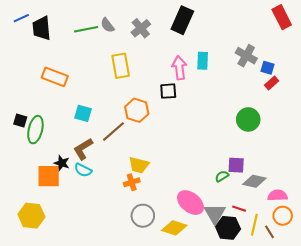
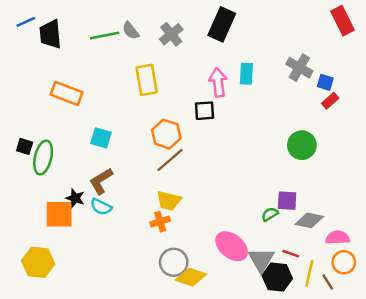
brown line: (113, 132) -> (170, 160), moved
yellow diamond: (174, 228) -> (191, 277), moved

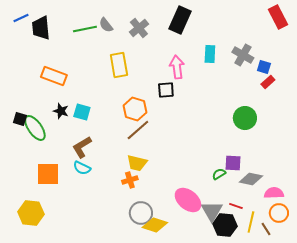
cyan rectangle: (246, 74) -> (210, 54), moved
green ellipse: (43, 158) -> (35, 128), turned -48
black star: (75, 198) -> (61, 111), moved

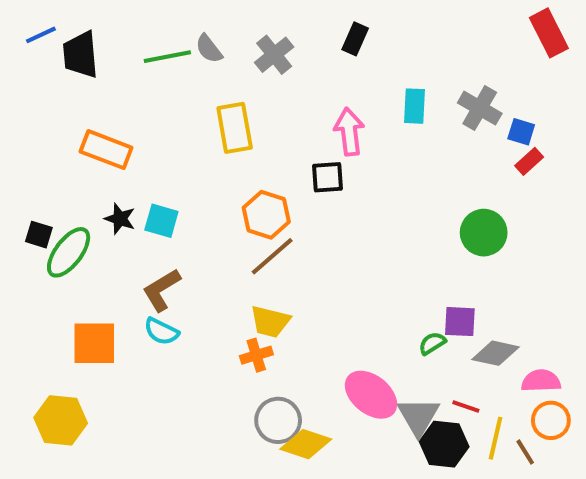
black rectangle: (180, 20) -> (355, 39), size x0.6
green ellipse: (35, 128) -> (69, 252), turned 72

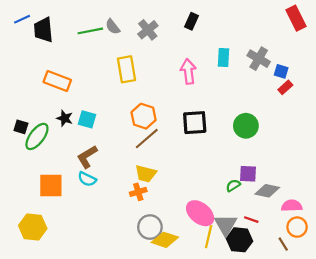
black square: (327, 177) -> (195, 123), moved, size x1.4
green circle: (484, 233) -> (246, 126), moved
yellow line: (496, 438) -> (209, 237), moved

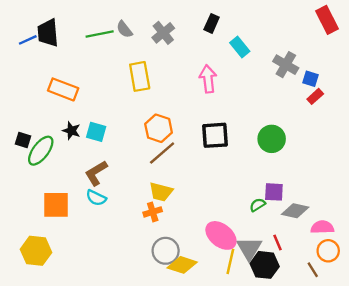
blue line: (22, 19) -> (28, 40), moved
cyan rectangle: (223, 58) -> (240, 47), moved, turned -42
red line: (251, 220) -> (278, 243), turned 48

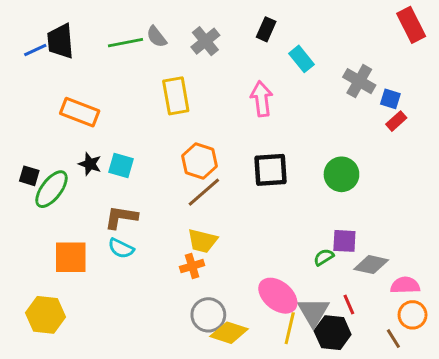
brown L-shape: (96, 173) -> (121, 217), turned 40

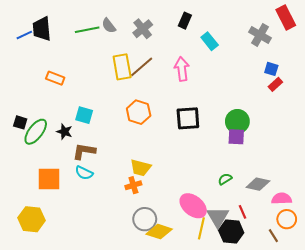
gray cross: (359, 81) -> (260, 35), moved
orange rectangle: (80, 112) -> (55, 78), size x0.7
black star: (90, 164) -> (64, 132), moved
brown line: (204, 192) -> (142, 67), moved
purple square: (344, 241) -> (236, 137), moved

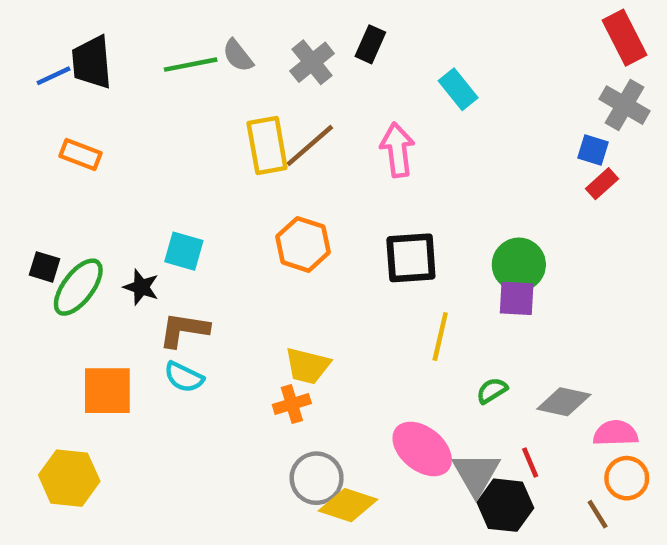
black rectangle: (185, 21) -> (370, 44), moved
gray cross: (260, 35) -> (625, 105), moved
orange rectangle: (55, 78) -> (80, 154), moved
yellow line: (201, 228) -> (440, 337), moved

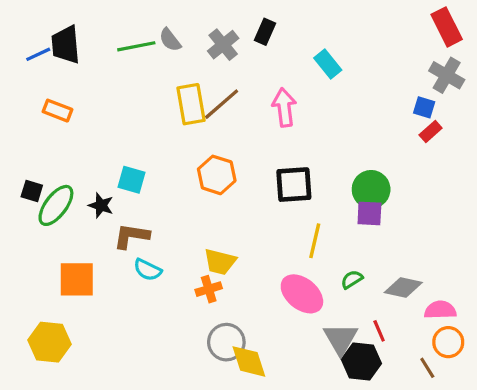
cyan semicircle: (184, 377) -> (148, 270), moved
pink ellipse: (422, 449) -> (302, 294), moved
yellow diamond: (348, 505) -> (249, 361), turned 54

